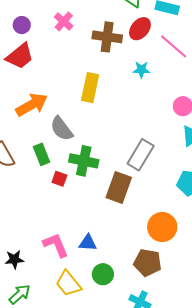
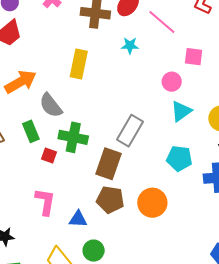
pink L-shape: (56, 245) -> (45, 202), moved, turned 32
brown pentagon: (148, 263) -> (110, 200), moved

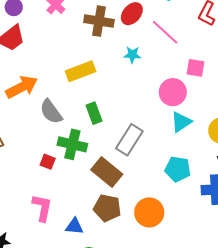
yellow rectangle: (79, 64) -> (81, 71), turned 56
pink circle: (172, 82) -> (173, 92), size x1.4
green rectangle: (31, 131) -> (94, 113), moved
brown rectangle: (108, 164) -> (107, 172), turned -72

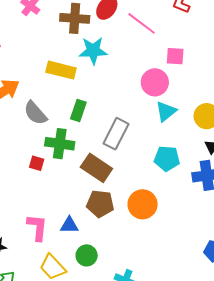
cyan star: (132, 55) -> (93, 51), moved, size x1.6
yellow rectangle: (81, 71) -> (61, 70), turned 40
green rectangle: (94, 113) -> (78, 111), turned 45
pink L-shape: (42, 208) -> (37, 227), moved

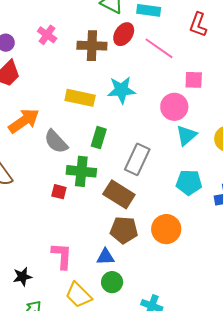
cyan star: (93, 51) -> (121, 90), moved
blue triangle: (69, 225) -> (105, 257), moved

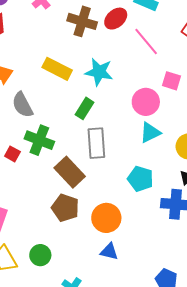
green rectangle: (99, 138) -> (85, 108), moved
gray rectangle: (137, 159) -> (96, 143), turned -44
blue triangle: (105, 257) -> (109, 252), moved

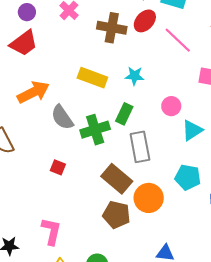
cyan star: (99, 72) -> (134, 76), size x0.7
pink circle: (146, 102) -> (171, 106), moved, size x0.7
green cross: (39, 140) -> (95, 130), moved, turned -32
orange circle: (106, 218) -> (149, 198), moved

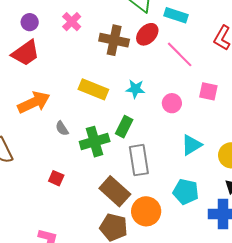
pink circle: (171, 106) -> (172, 103), moved
gray semicircle: (62, 117) -> (62, 128), size x0.6

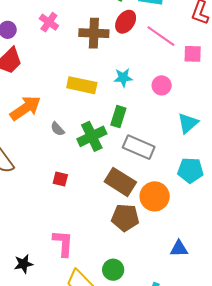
pink square: (208, 91) -> (193, 54), moved
gray rectangle: (139, 160) -> (139, 147), turned -48

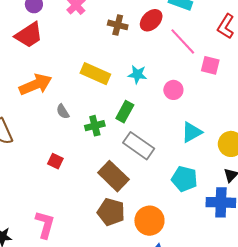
brown cross: (94, 33) -> (118, 25), size x0.7
green cross: (92, 136) -> (95, 126), size x0.7
orange circle: (155, 196) -> (149, 221), moved

